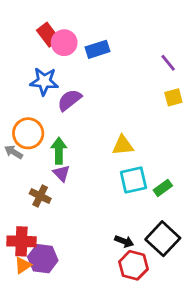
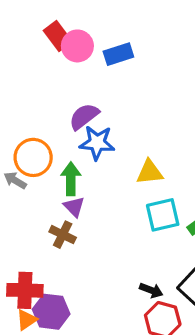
blue star: (44, 81) -> (97, 143), moved
brown cross: (40, 196) -> (63, 235), moved

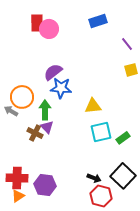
red rectangle: (58, 36) -> (37, 23), turned 36
blue rectangle: (118, 54) -> (98, 21), moved
brown cross: (63, 235) -> (35, 133), moved
purple hexagon: (51, 312) -> (45, 185), moved

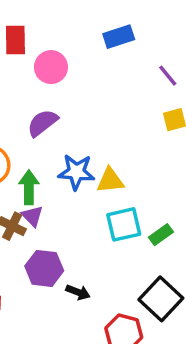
pink circle: (49, 29) -> (51, 67), moved
blue star: (61, 88) -> (76, 172), moved
black arrow: (94, 178) -> (78, 292), moved
purple hexagon: (45, 185) -> (44, 268), moved

